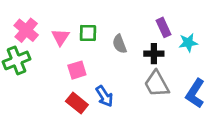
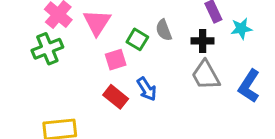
green square: (88, 33) -> (137, 39), moved, turned 30
pink triangle: (60, 37) -> (97, 22), size x1.4

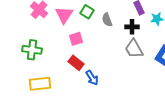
green square: (137, 39) -> (87, 12), moved
green cross: (47, 49) -> (32, 50), moved, turned 30
blue arrow: (147, 89) -> (92, 78), moved

